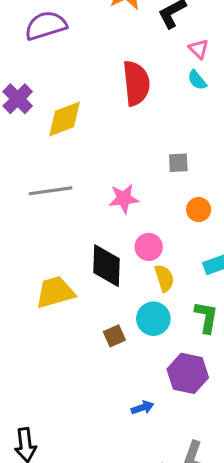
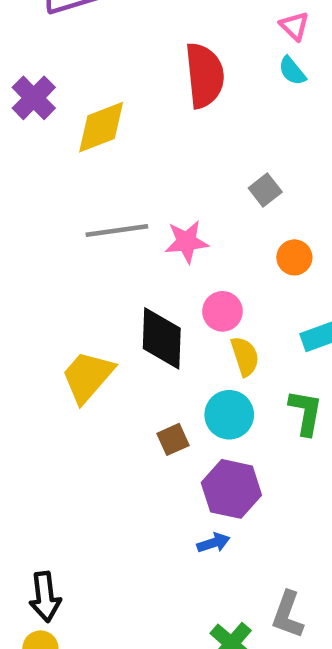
gray square: (178, 163) -> (265, 190), turned -35
gray line: (50, 191) -> (117, 230), moved
yellow trapezoid: (55, 292) -> (88, 377), turned -33
purple hexagon: (188, 373) -> (231, 489), moved

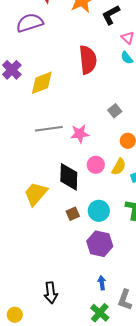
yellow semicircle: (245, 356) -> (119, 167), moved, turned 48
brown square: (173, 439) -> (73, 214), moved
blue arrow: (213, 543) -> (102, 283), moved, turned -80
black arrow: (45, 597) -> (51, 293), moved

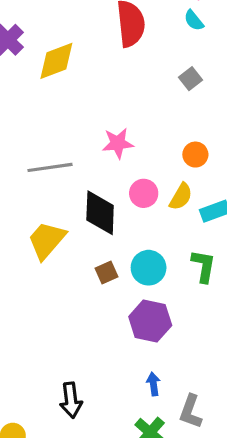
gray square: (115, 111) -> (191, 79), moved
gray line: (49, 129) -> (50, 167), moved

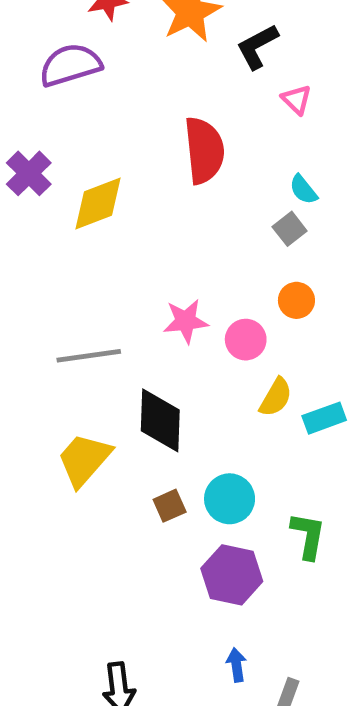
cyan semicircle: (194, 20) -> (303, 190), moved
orange circle: (195, 155) -> (296, 300), moved
pink circle: (144, 193) -> (246, 340), moved
green L-shape: (203, 266) -> (308, 536), moved

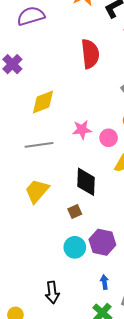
yellow diamond: (98, 203) -> (43, 102), moved
black diamond: (160, 420) -> (86, 182), moved
cyan circle: (230, 499) -> (75, 247), moved

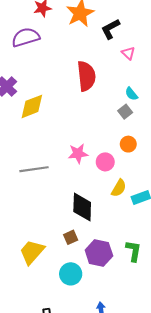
yellow diamond: (43, 102) -> (32, 106), moved
yellow trapezoid: (37, 191) -> (32, 252), moved
purple hexagon: (102, 242) -> (99, 253), moved

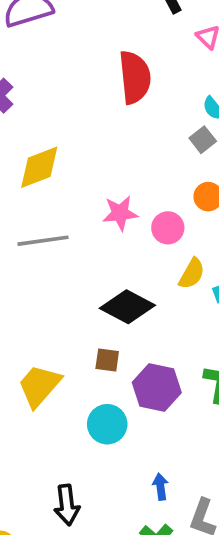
yellow diamond: (32, 106) -> (39, 167), moved
black diamond: (82, 207) -> (127, 307), turned -64
brown square: (71, 237) -> (107, 360), turned 32

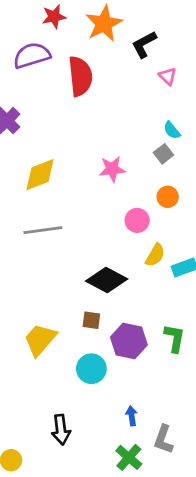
red semicircle: (135, 77) -> (80, 76), moved
pink star: (120, 213) -> (112, 169), moved

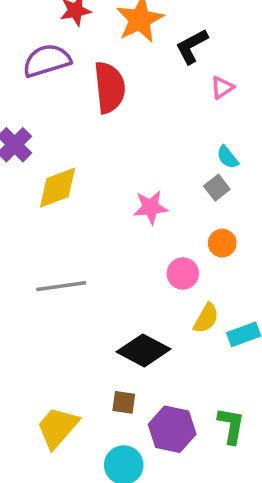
pink triangle: (168, 76) -> (222, 87), turned 42
yellow diamond: (40, 175) -> (58, 188), moved

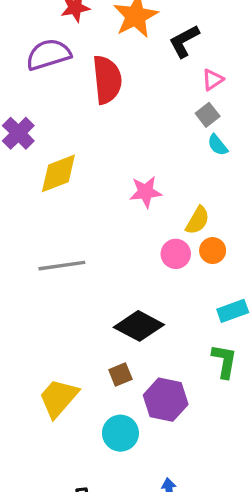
gray square: (217, 188) -> (208, 115), moved
orange circle: (222, 243) -> (213, 251), moved
yellow semicircle: (206, 318) -> (198, 220), moved
brown square: (124, 402) -> (120, 375), turned -30
green L-shape: (231, 426) -> (224, 361), moved

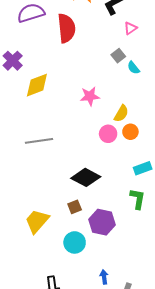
gray square: (208, 115) -> (118, 56), moved

